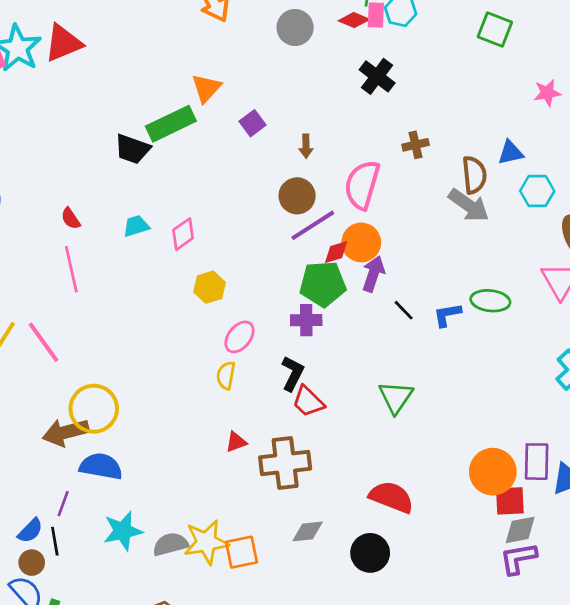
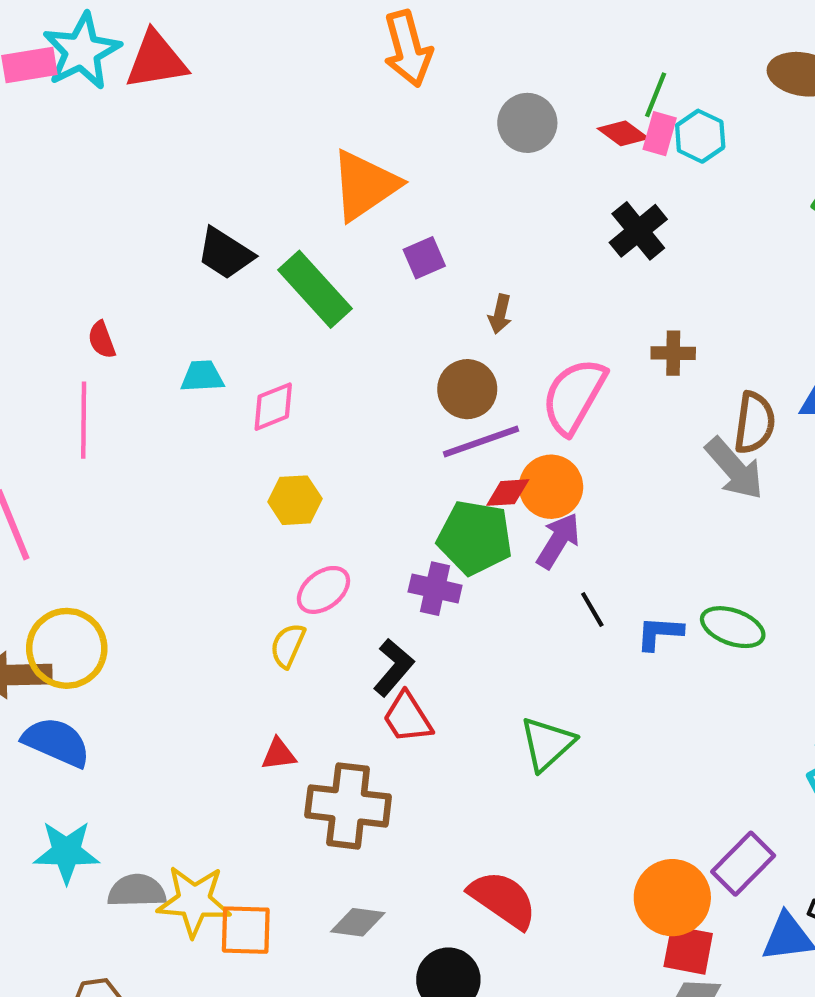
orange triangle: (206, 88) -> (365, 185), size x1.5
green rectangle: (171, 124) -> (315, 289), moved, turned 60
purple rectangle: (537, 462) -> (743, 864), moved, turned 30

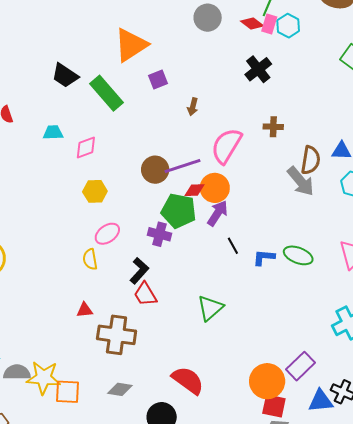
brown circle: (467, 389) -> (155, 170), moved
yellow semicircle: (288, 645) -> (90, 259), turned -35

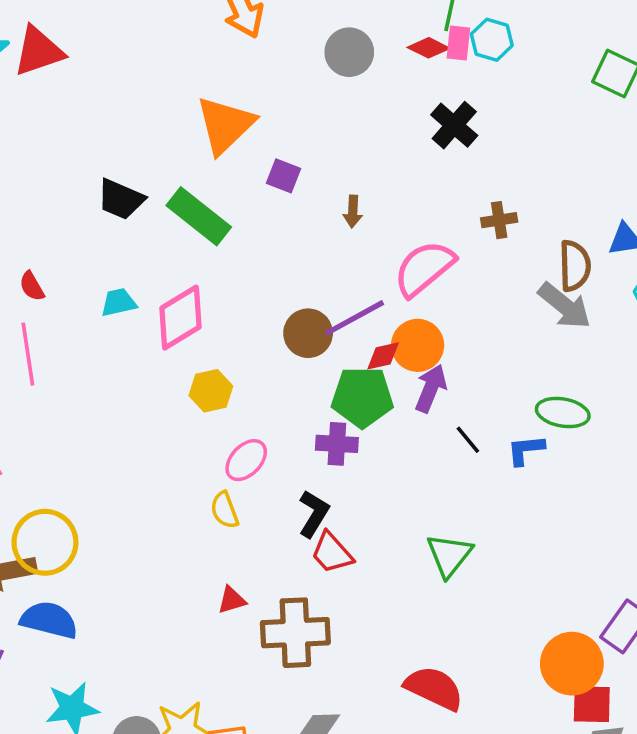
purple square: (158, 80) -> (284, 176), turned -36
pink semicircle: (226, 146) -> (424, 268), turned 30
pink diamond: (86, 147) -> (180, 318), size x1.5
green ellipse: (298, 255) -> (563, 413), moved

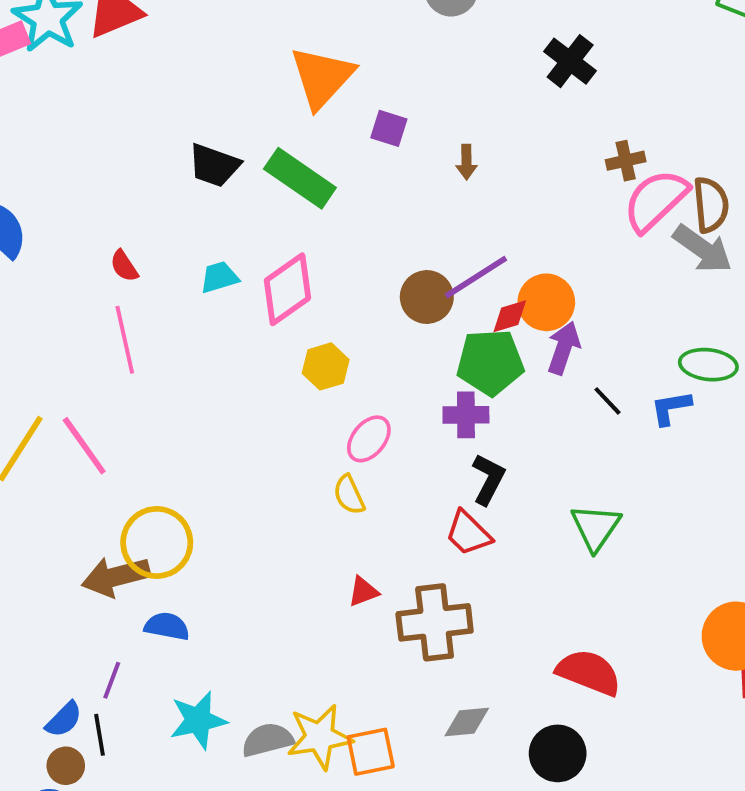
pink semicircle: (424, 268) -> (656, 200), moved
black L-shape: (314, 514) -> (488, 479), moved
blue semicircle: (49, 620) -> (167, 626), size x0.7

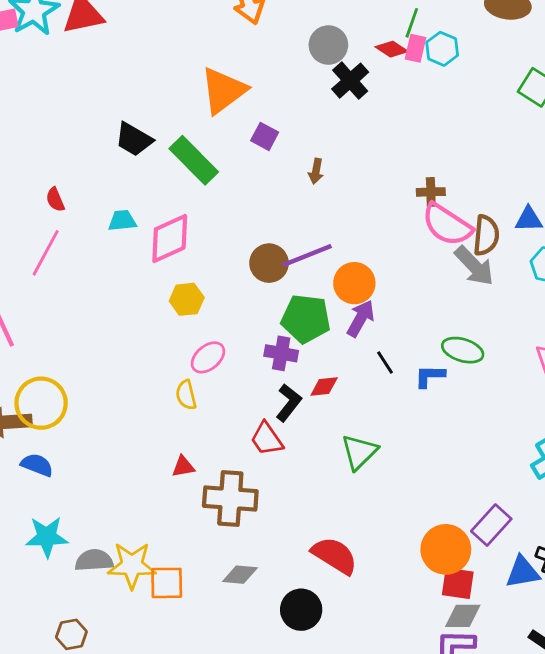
black cross: (570, 61) -> (350, 81), moved
pink semicircle: (656, 200) -> (447, 225), turned -114
red diamond: (510, 316) -> (324, 387), moved
pink line: (125, 340) -> (46, 253), turned 30

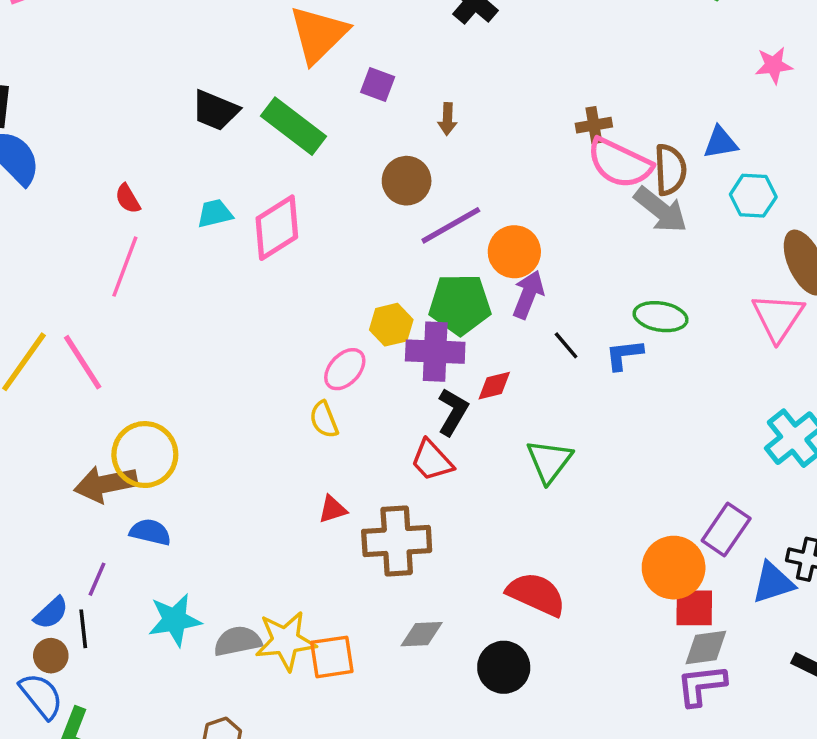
brown circle: (269, 263) -> (407, 181), moved
yellow hexagon: (187, 299) -> (391, 325), moved
purple cross: (281, 353) -> (435, 352), size x1.4

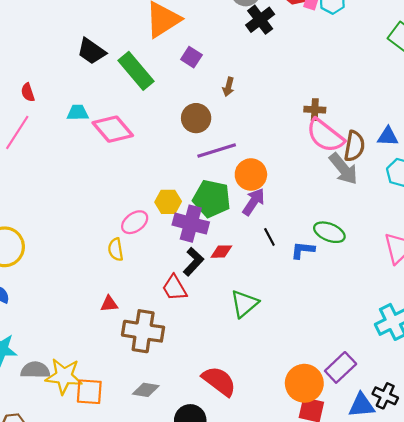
pink diamond: (277, 228) -> (113, 129), turned 69

